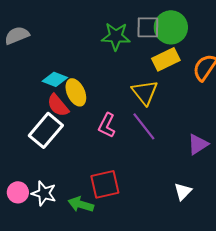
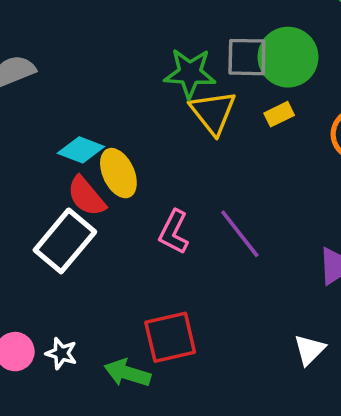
yellow rectangle: (166, 59) -> (279, 114), size x0.6
yellow triangle: (145, 92) -> (213, 112), moved
white star: (44, 193) -> (61, 353), size x0.7

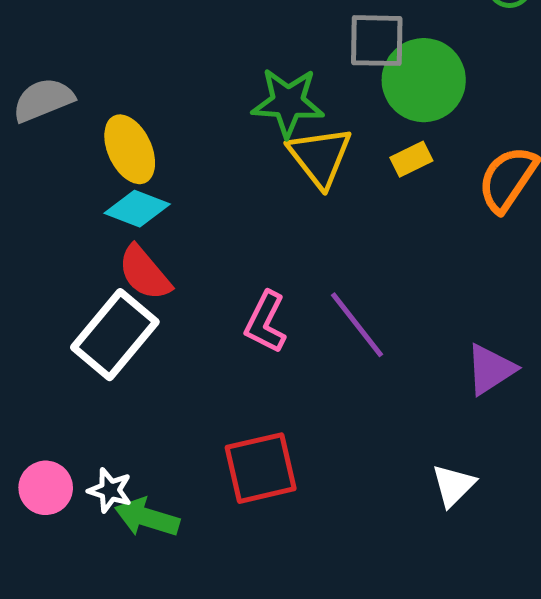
gray square: (247, 57) -> (377, 41), moved
yellow ellipse: (118, 173) -> (130, 149), moved
green arrow: (127, 373) -> (147, 517), moved

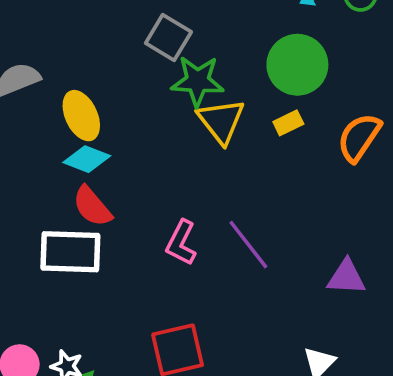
gray square: (377, 41) -> (168, 37), moved, turned 30
white rectangle: (115, 335) -> (70, 252), turned 52
purple triangle: (490, 369) -> (346, 277), turned 36

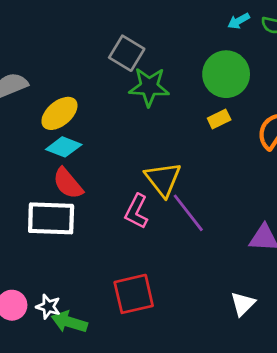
yellow ellipse: (81, 116) -> (59, 113), turned 75
yellow triangle: (221, 121) -> (163, 179), moved

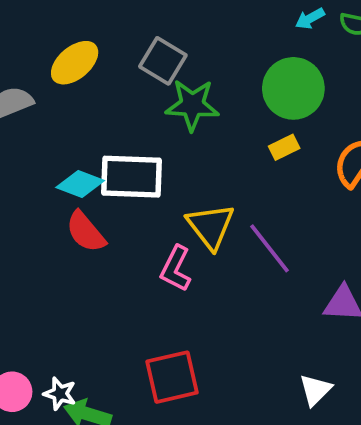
yellow ellipse: (59, 113) -> (75, 63), moved
purple line: (188, 213) -> (269, 248), moved
white rectangle: (51, 218) -> (132, 177), moved

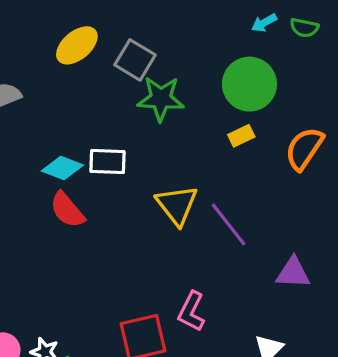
yellow ellipse: (75, 63) -> (77, 45), moved
white rectangle: (132, 177) -> (108, 162), size x0.7
pink L-shape: (176, 269) -> (191, 311), moved

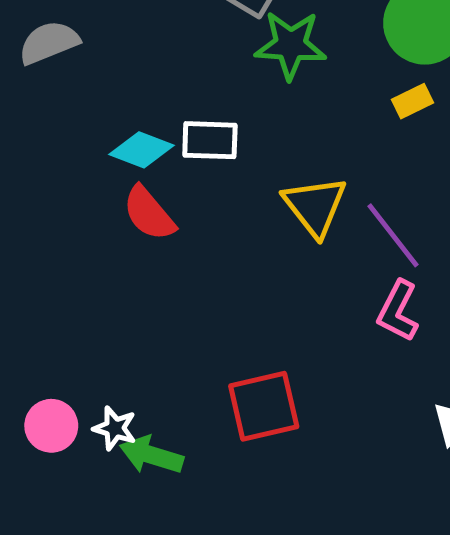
pink L-shape: (191, 311) -> (398, 311), moved

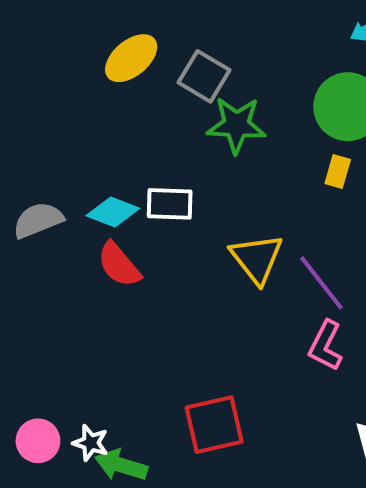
gray semicircle: (49, 43) -> (38, 220), moved
yellow rectangle: (413, 101) -> (338, 172), turned -48

